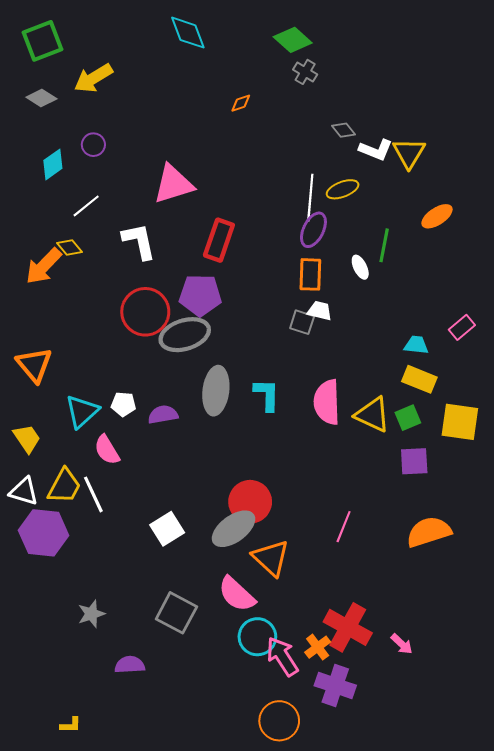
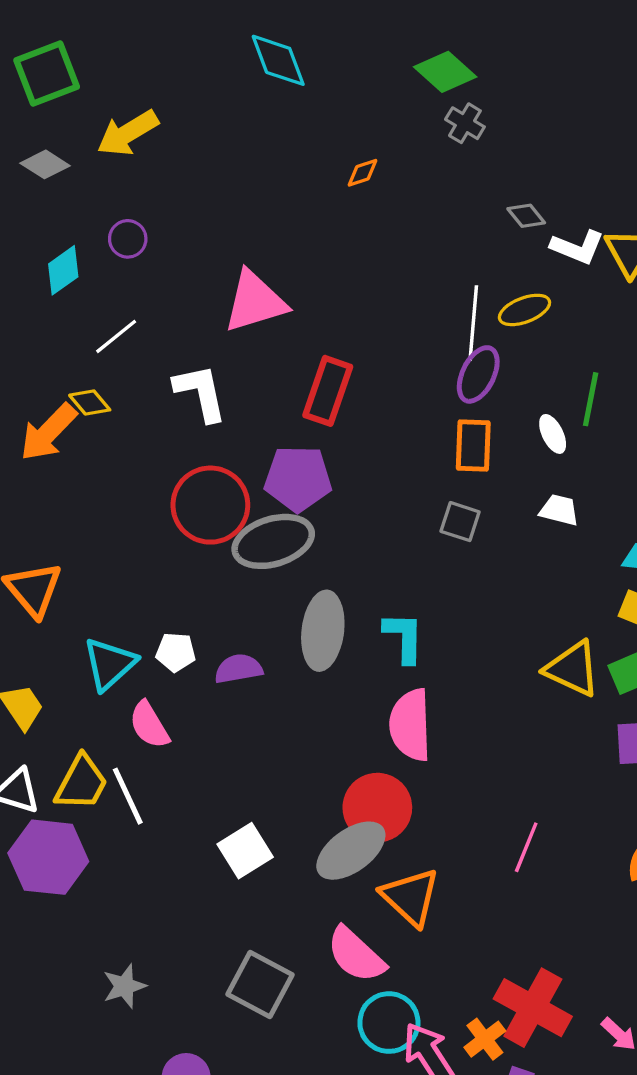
white trapezoid: (320, 311) -> (559, 510), moved
pink semicircle: (327, 402) -> (410, 725), moved

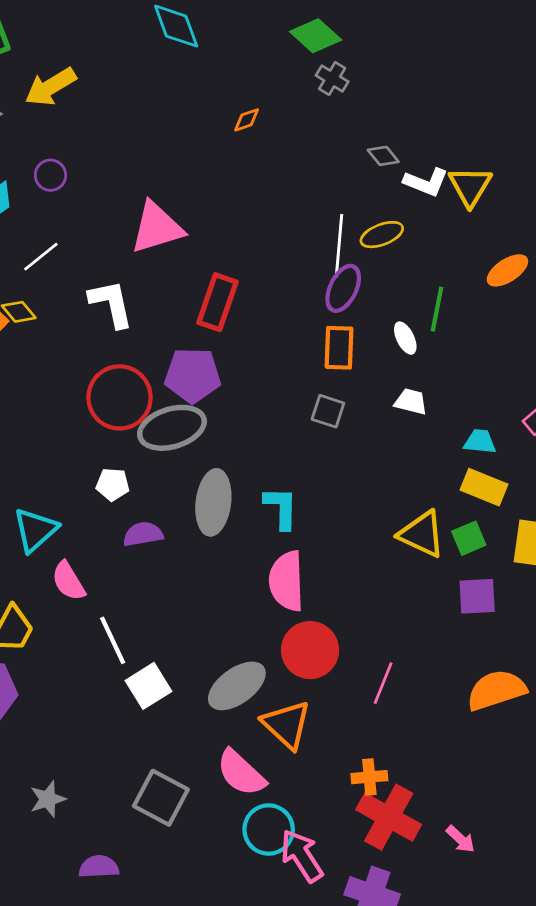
white pentagon: (176, 652) -> (113, 484), moved
white line: (128, 796) -> (113, 640), moved
red circle: (377, 808) -> (310, 650), moved
orange cross: (485, 1039) -> (369, 777), moved, turned 32

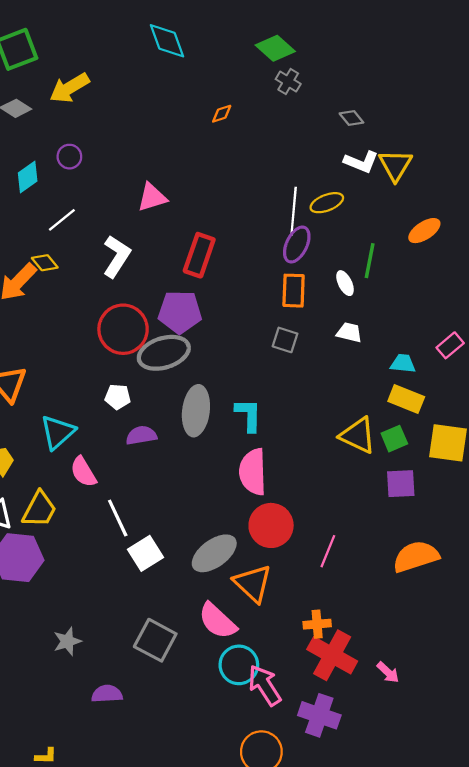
gray diamond: (383, 156) -> (351, 118), moved
pink triangle: (157, 228) -> (152, 197), size x0.7
white L-shape: (111, 304) -> (117, 256), turned 45

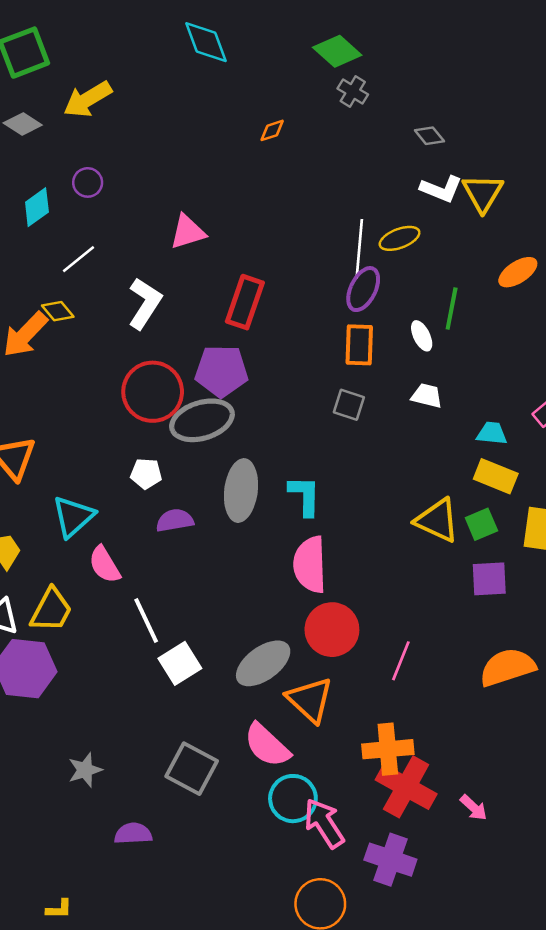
orange cross: (317, 624) -> (388, 749), size x1.5

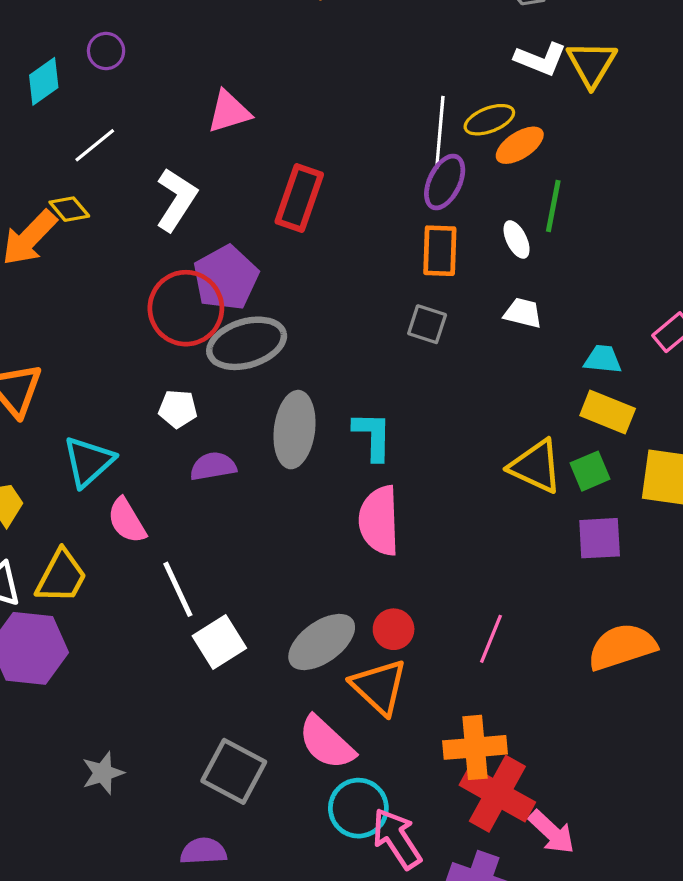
orange ellipse: (518, 272) -> (520, 145), moved
purple pentagon: (221, 371) -> (226, 278), moved, turned -30
red circle: (332, 630) -> (394, 629), moved, size x0.6
pink arrow: (474, 808) -> (552, 832), moved, size x1.4
purple semicircle: (133, 834) -> (203, 851), moved

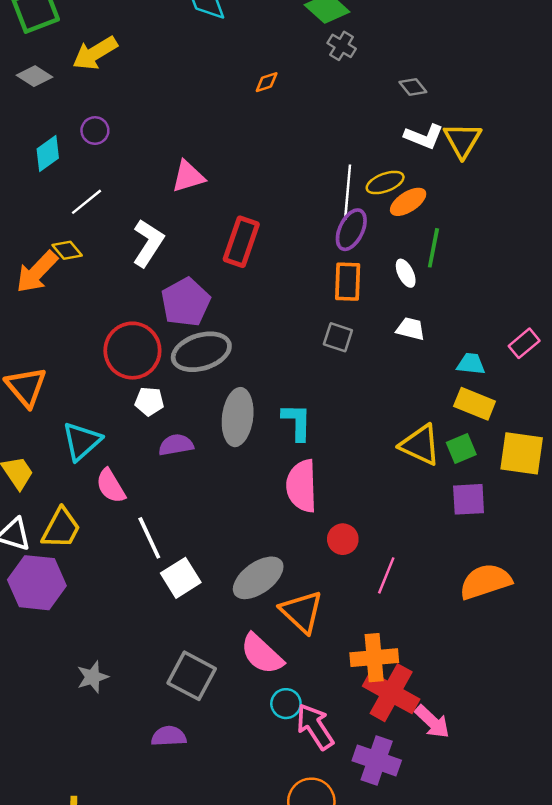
red circle: (186, 308) -> (132, 351), moved
red circle: (394, 629) -> (343, 539), moved
cyan circle: (358, 808) -> (286, 704), size x0.7

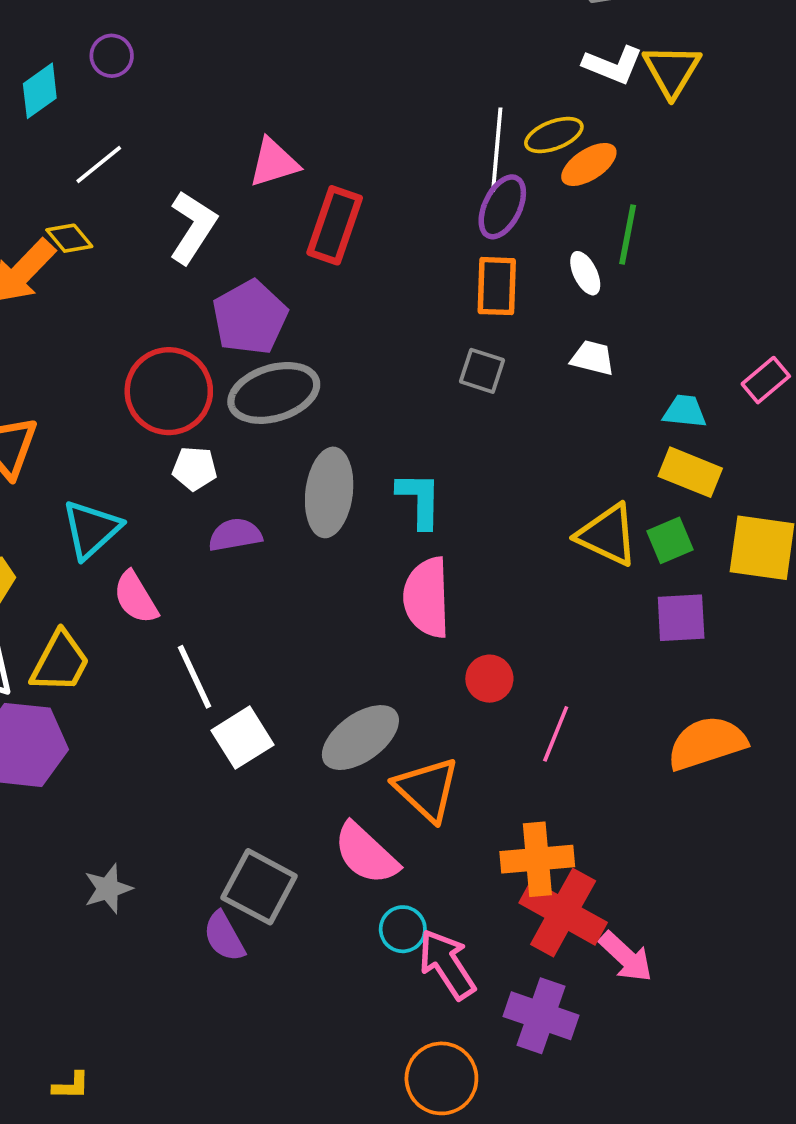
pink triangle: (188, 176) -> (274, 163), moved
purple semicircle: (169, 736) -> (224, 937), moved, turned -116

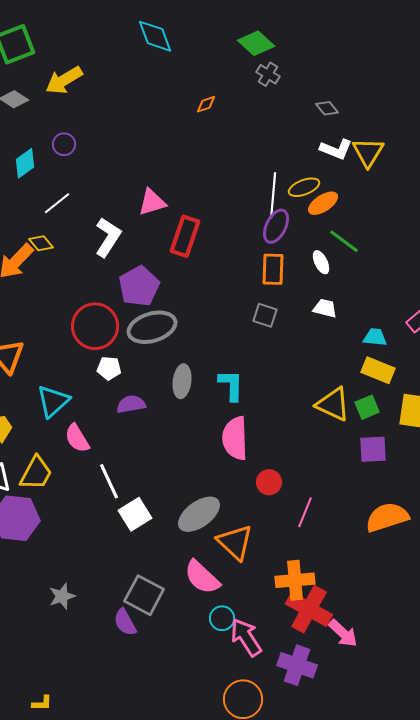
green line: (628, 234) -> (344, 241), turned -64
gray ellipse: (329, 492) -> (182, 381), size x0.7

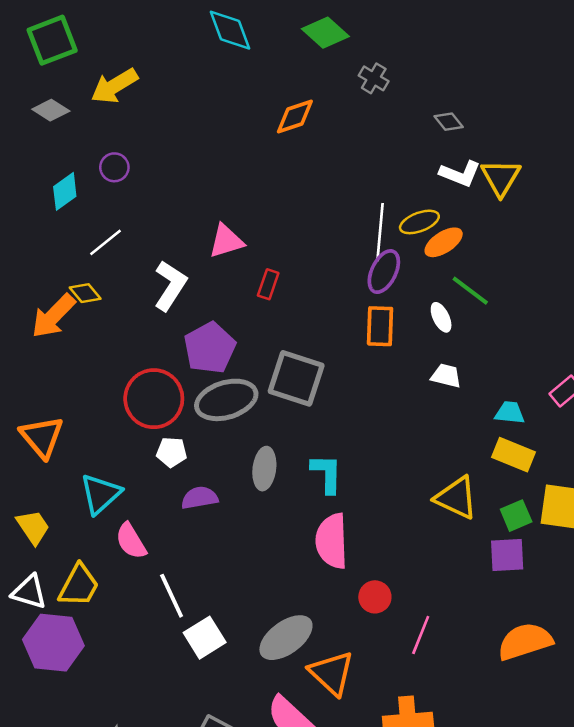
green diamond: (256, 43) -> (325, 33), moved
orange diamond: (206, 104) -> (295, 116), size x1.6
red rectangle: (185, 236) -> (268, 284), size x0.6
gray square: (265, 315) -> (296, 378), moved, size x1.8
green square: (367, 407) -> (516, 516), moved

